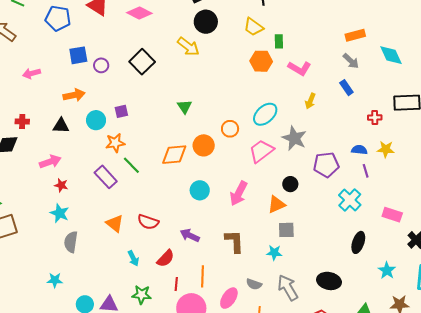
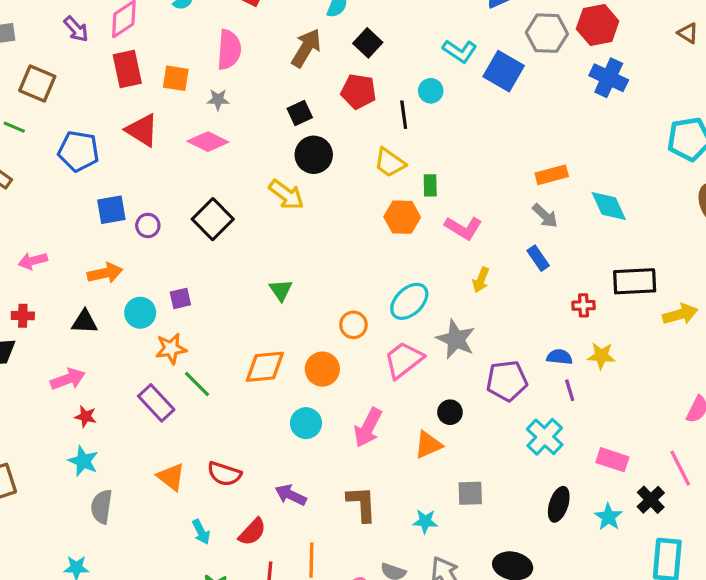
pink arrow: (32, 73) -> (33, 261), moved
orange circle: (204, 145) -> (322, 369), moved
gray square: (286, 230) -> (470, 493), moved
cyan star: (387, 270) -> (608, 517), moved

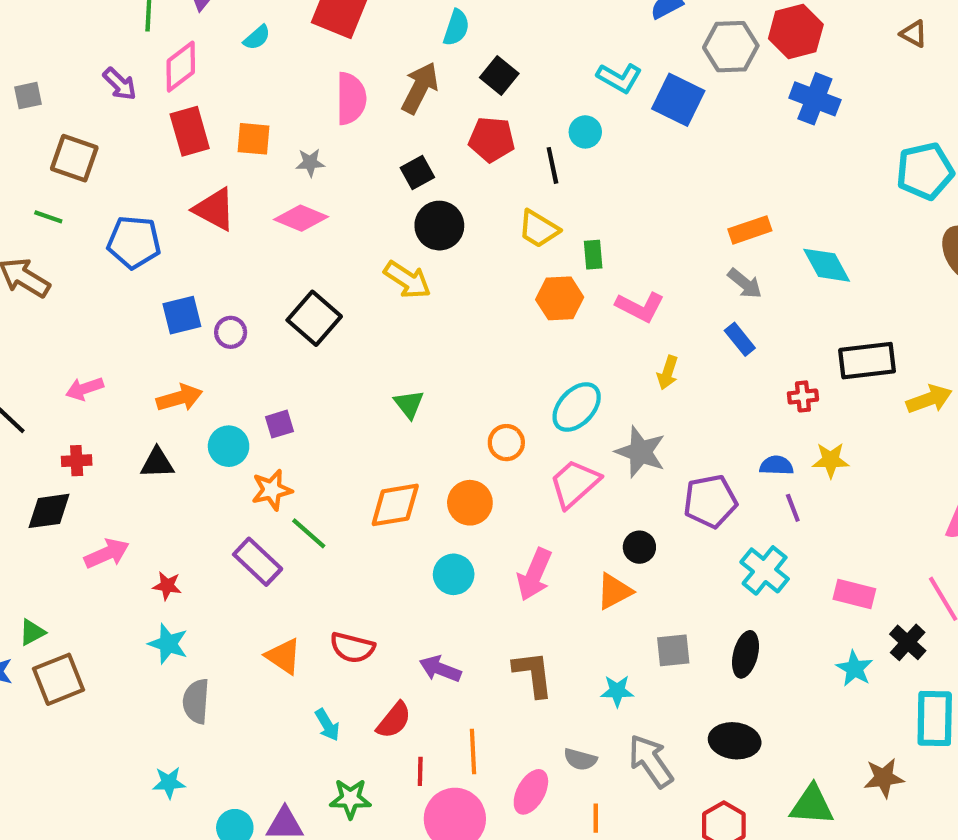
pink semicircle: (229, 50) -> (351, 99), moved
pink arrow: (68, 379) -> (107, 553), moved
black ellipse: (559, 504) -> (745, 654), moved

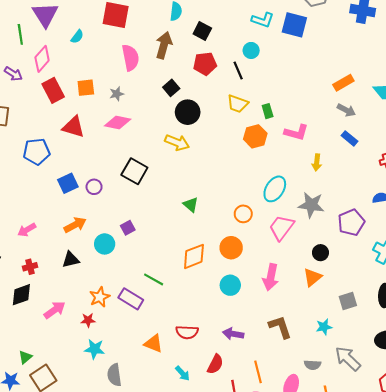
orange star: (272, 490) -> (100, 297), moved

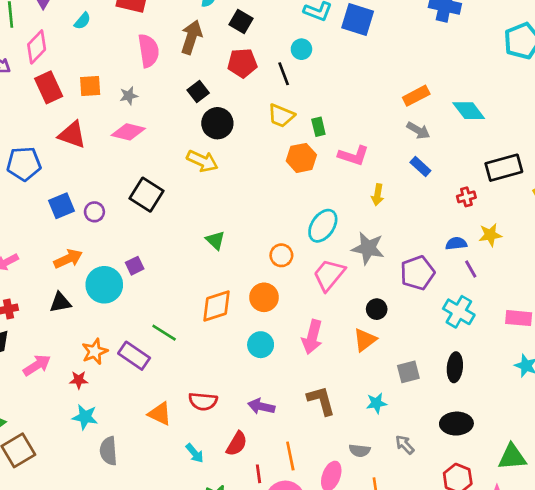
cyan circle: (105, 244) -> (104, 285), size x1.4
gray arrow: (348, 359) -> (405, 445), size x0.6

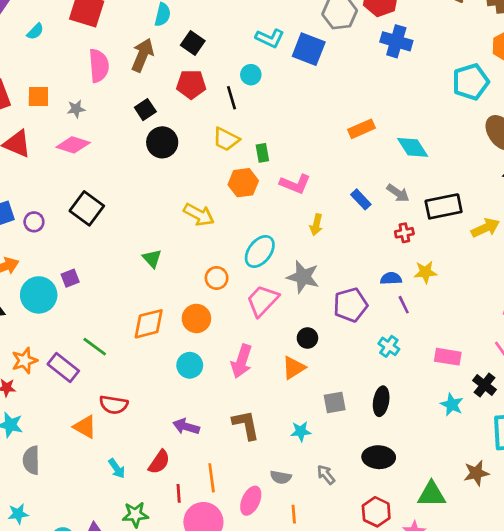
gray arrow: (418, 130) -> (398, 193), moved
yellow arrow: (202, 161) -> (199, 215), moved
cyan cross: (459, 312) -> (389, 346), size x0.7
red semicircle: (203, 401) -> (114, 405), moved

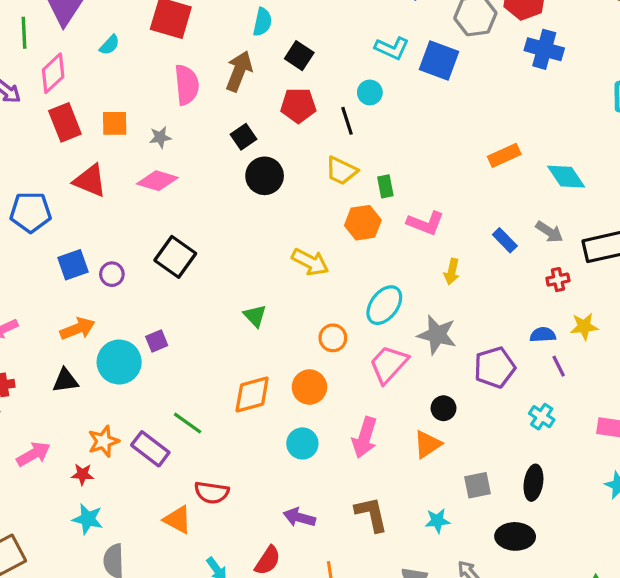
black ellipse: (379, 457) -> (515, 536), moved

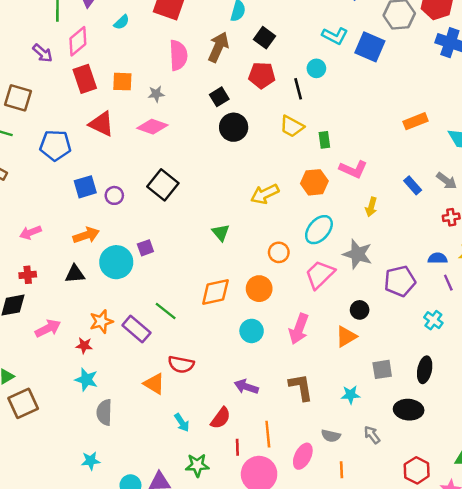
orange hexagon: (363, 223) -> (314, 182), moved
yellow arrow: (310, 262) -> (265, 194), turned 124

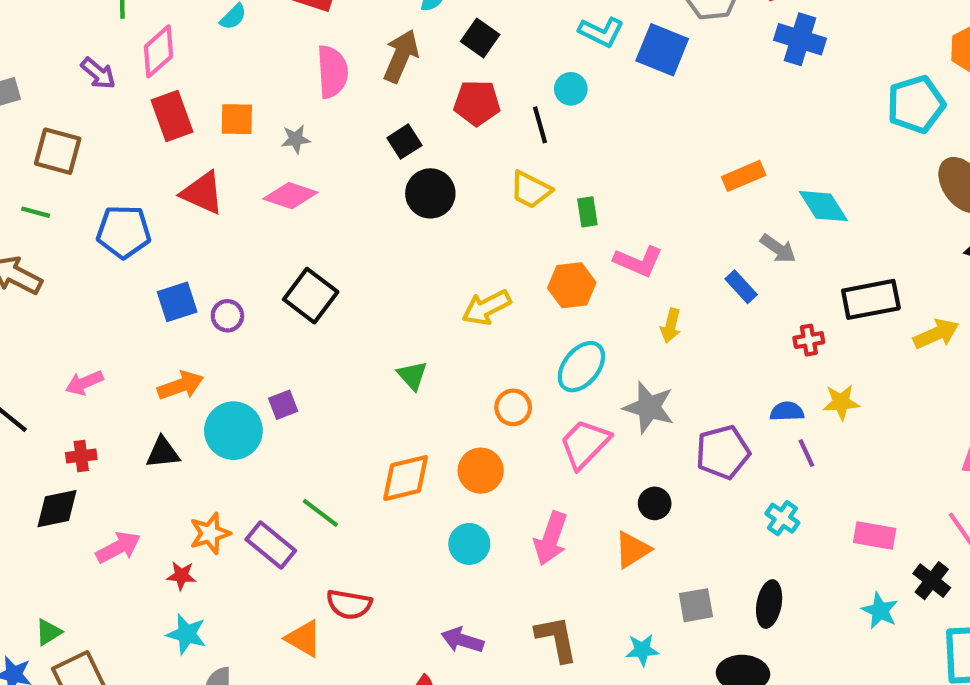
gray arrow: (447, 181) -> (778, 249), moved

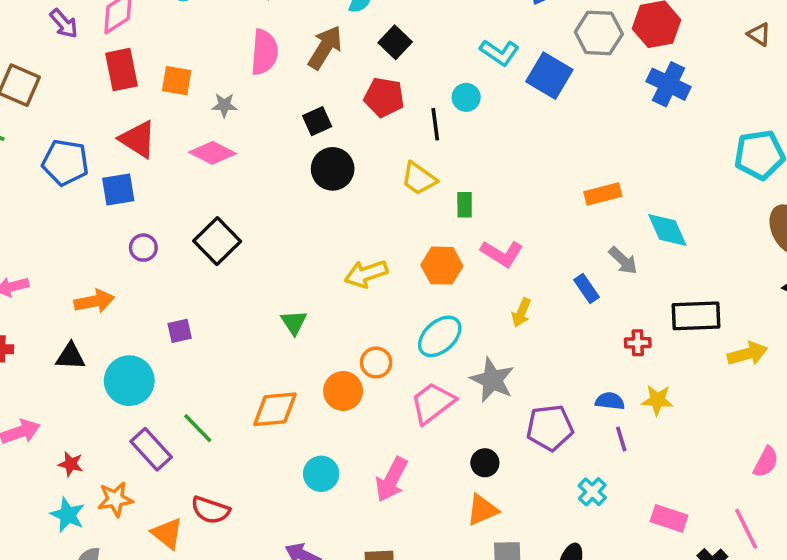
blue square: (177, 302) -> (118, 190), moved
cyan circle: (233, 431) -> (129, 381), moved
orange circle: (481, 471) -> (343, 391), moved
orange star: (210, 533) -> (115, 499), moved
orange triangle: (632, 550) -> (482, 510), moved

